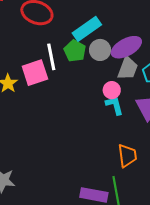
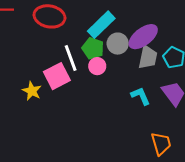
pink circle: (112, 90) -> (97, 66), moved

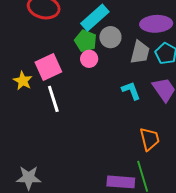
purple ellipse: (143, 37) -> (156, 24), moved, turned 32
white line: (71, 58) -> (53, 99), moved

